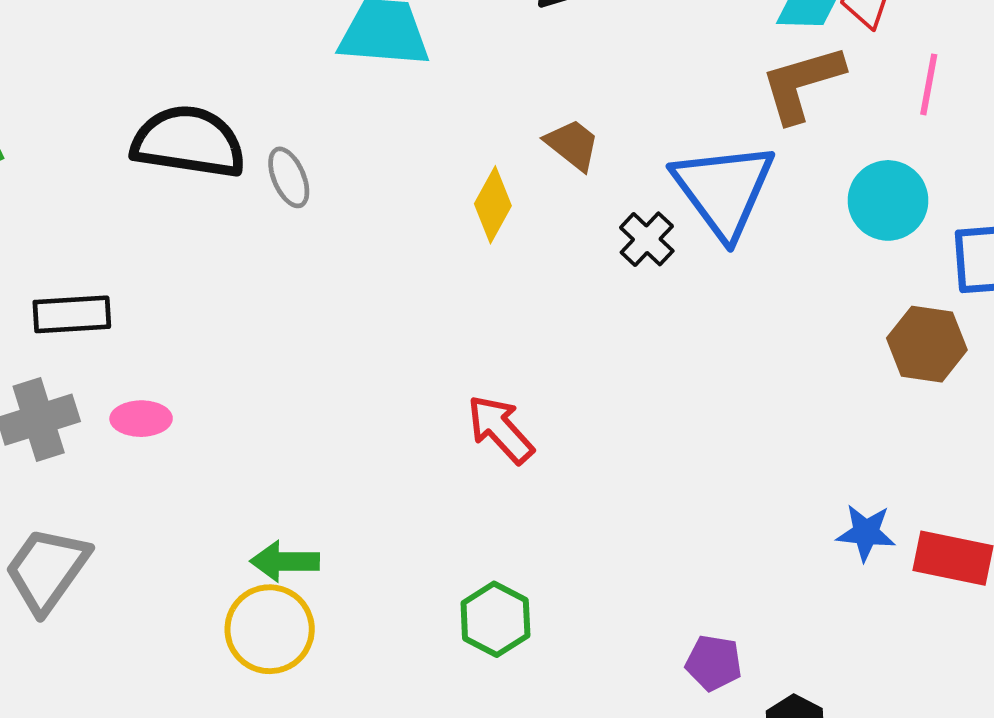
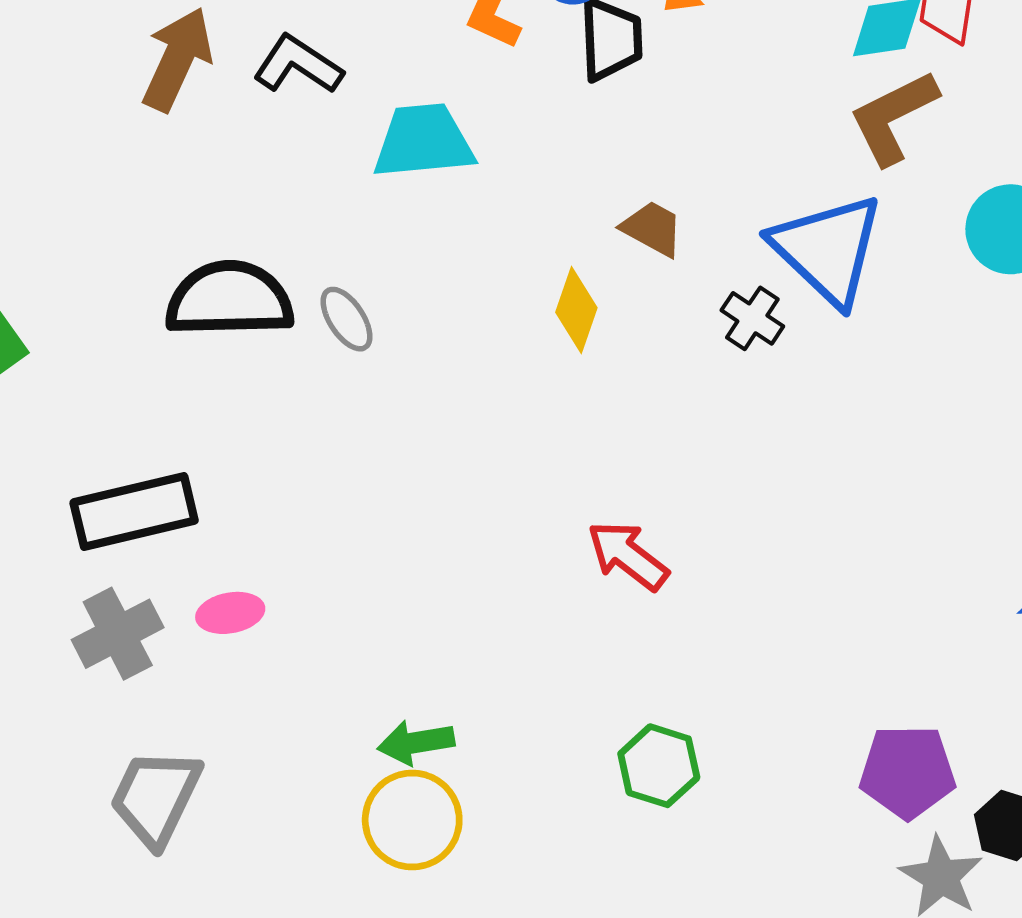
black rectangle: (72, 314) -> (134, 511), size x1.4
purple pentagon: (714, 663) -> (907, 772), size x1.5

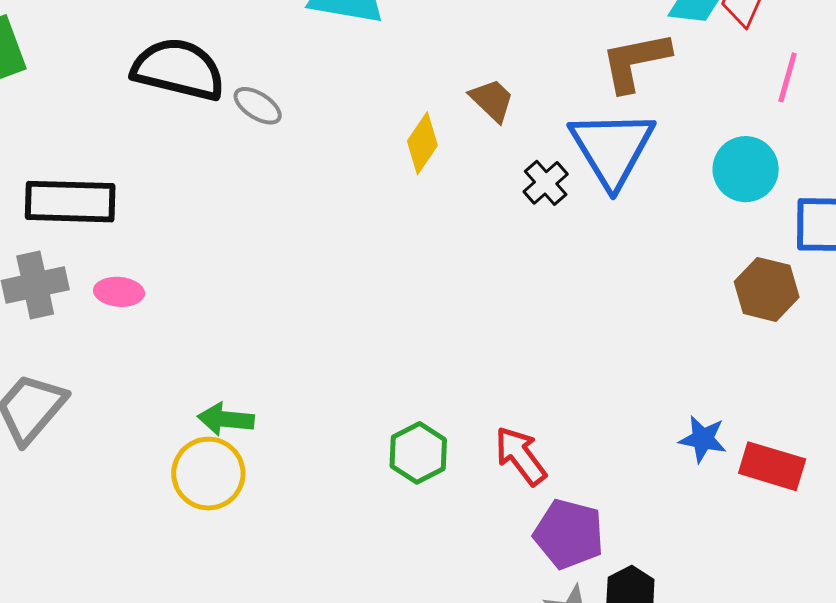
brown L-shape: (893, 117) -> (635, 62), moved
gray ellipse: (346, 319) -> (258, 106), turned -39
red arrow: (628, 556) -> (521, 456), moved
green hexagon: (659, 766) -> (418, 453), moved

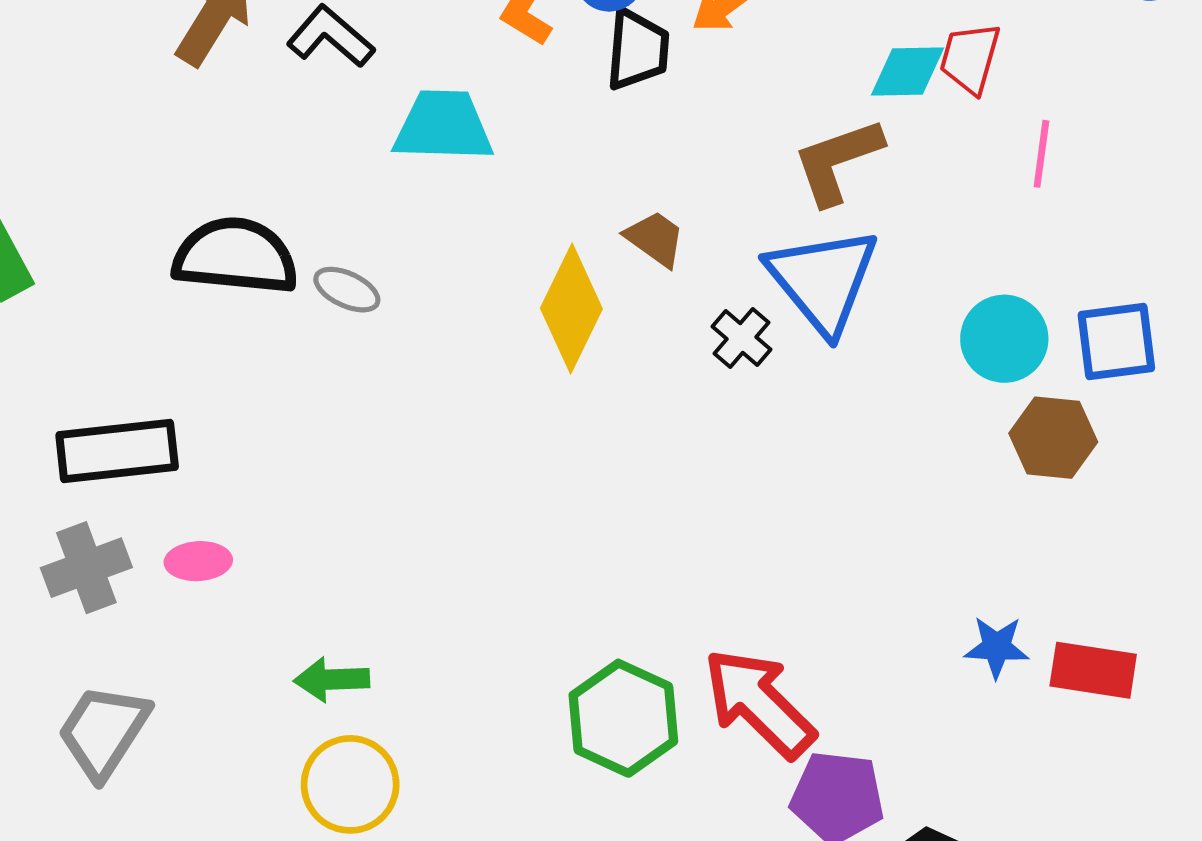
yellow diamond: (422, 143) -> (571, 309), size x1.5
cyan circle: (746, 169) -> (1004, 339), moved
green arrow: (226, 419) -> (332, 679), moved
green hexagon: (418, 453) -> (623, 718), size x1.4
red arrow: (521, 456) -> (759, 703), size x1.5

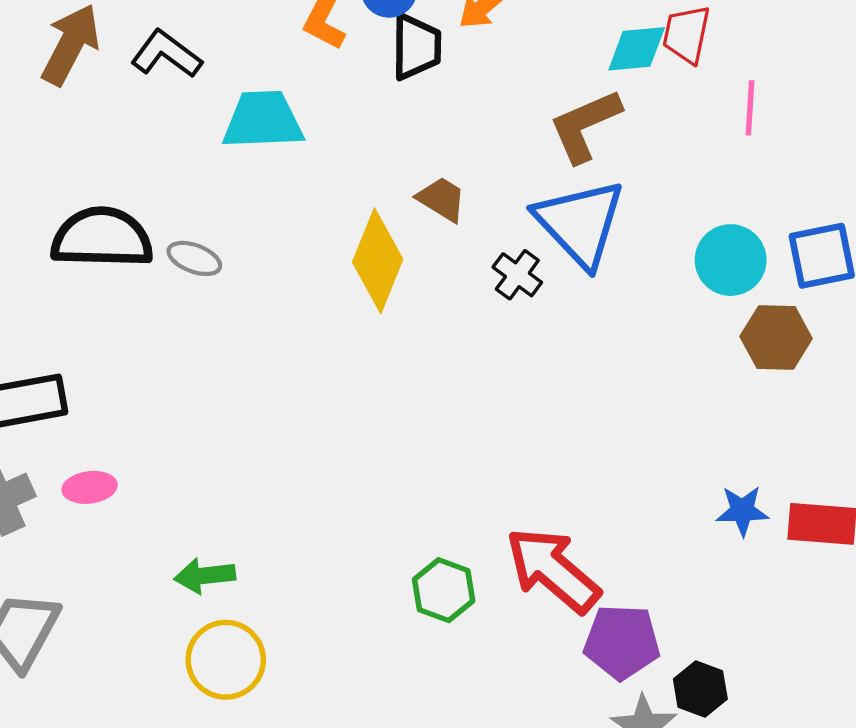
green hexagon: (623, 718) -> (444, 590), size x0.7

